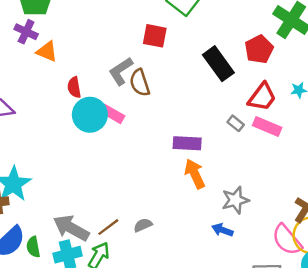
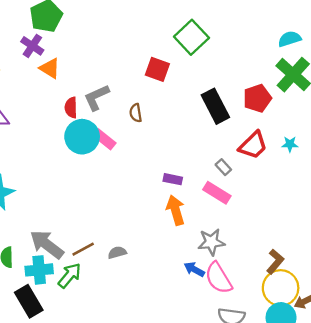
gray L-shape: (121, 71) -> (96, 97), moved
brown semicircle: (140, 83) -> (136, 113), size x0.7
pink rectangle: (267, 126) -> (217, 193), moved
purple rectangle: (187, 143) -> (173, 179), size x0.7
pink semicircle: (287, 240) -> (218, 278), moved

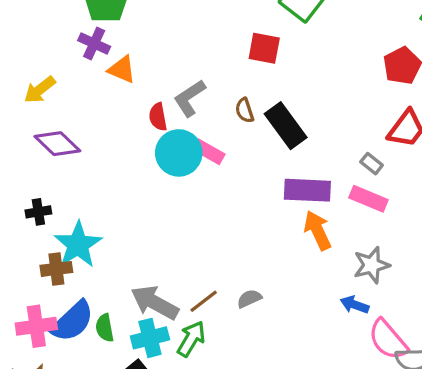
black rectangle: (215, 106) -> (286, 126), moved
purple rectangle: (173, 179) -> (307, 190), size x1.8
pink semicircle: (218, 278) -> (388, 340), moved

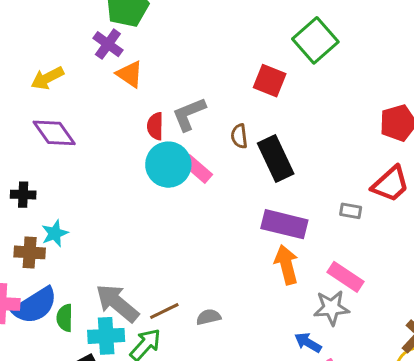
gray rectangle: (372, 164) -> (351, 211), turned -40
pink rectangle: (368, 199) -> (345, 277), moved
cyan star: (78, 245) -> (55, 233), size x0.6

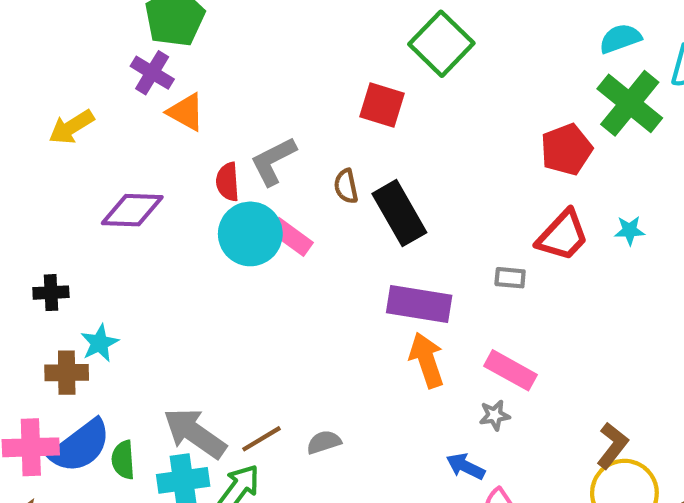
purple diamond: (54, 133) -> (132, 210), moved, turned -48
gray star: (332, 308) -> (495, 415), size x0.6

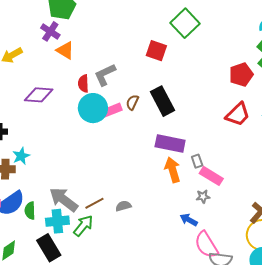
brown semicircle: (346, 186) -> (132, 102), moved, turned 35
pink rectangle: (291, 237) -> (112, 110), turned -60
gray rectangle: (510, 278) -> (197, 161), moved, turned 64

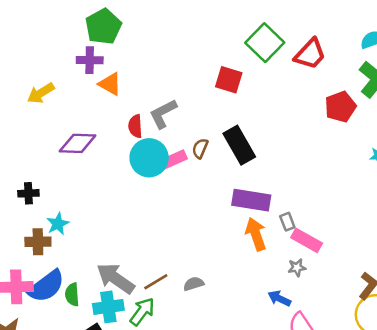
purple cross: (50, 31) -> (90, 60), turned -30
red trapezoid: (238, 114) -> (310, 54), moved

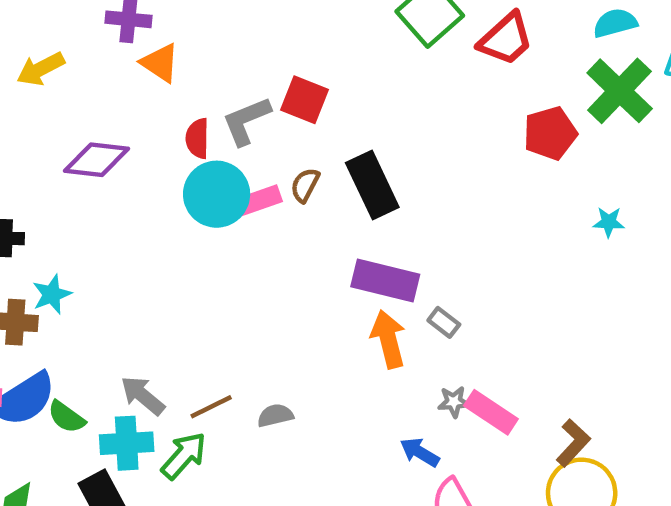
red square: (229, 80) -> (305, 100), moved
gray rectangle: (287, 222) -> (444, 322), turned -36
pink rectangle: (307, 240) -> (491, 412), moved
gray arrow: (115, 278) -> (143, 395), size x0.7
green semicircle: (72, 295) -> (66, 417), turned -55

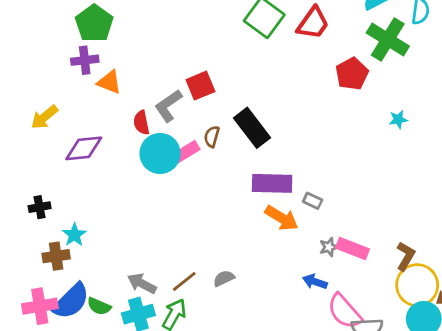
yellow arrow: (41, 69) -> (44, 117), moved
red square: (305, 100) -> (200, 86), turned -32
orange arrow: (388, 339) -> (282, 218), turned 148

